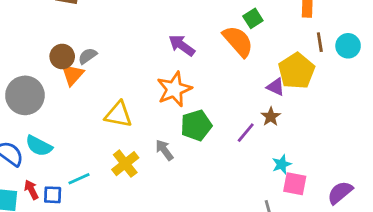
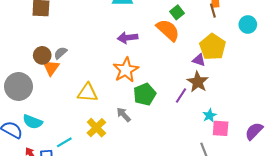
brown line: (320, 42) -> (213, 11), moved
purple arrow: (182, 45) -> (128, 38), turned -36
brown star: (271, 117) -> (198, 82), size x1.5

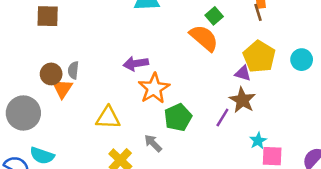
cyan circle: (248, 24) -> (302, 60), moved
purple arrow: (128, 38) -> (136, 63), moved
gray semicircle: (60, 53) -> (73, 70), turned -40

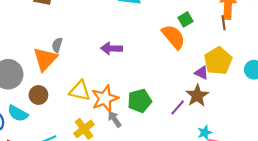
brown circle: (51, 74) -> (38, 95), moved
orange star: (154, 88) -> (105, 98), moved
orange triangle: (62, 89) -> (45, 59), size x1.4

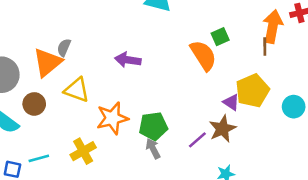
yellow triangle: (80, 91) -> (77, 90), moved
gray arrow: (114, 119) -> (153, 148), moved

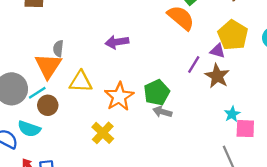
purple line: (197, 140) -> (194, 65), moved
gray arrow: (153, 148) -> (162, 112), turned -30
cyan line: (39, 158) -> (37, 93), moved

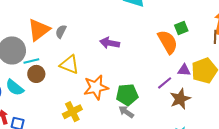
purple triangle: (218, 51) -> (184, 70), moved, turned -32
orange triangle: (48, 66) -> (39, 30), moved

